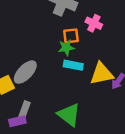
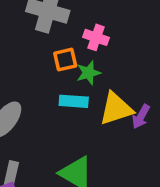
green star: (66, 48) -> (88, 73), moved

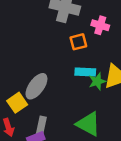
green star: (88, 73) -> (97, 81), moved

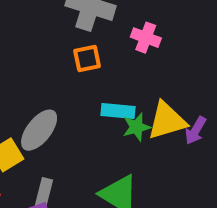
orange square: (78, 42) -> (87, 59), moved

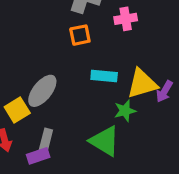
pink cross: (146, 38) -> (126, 19), turned -30
green star: (137, 127) -> (125, 111), moved

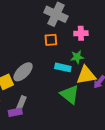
green star: (125, 111) -> (77, 57), moved
green triangle: (105, 141) -> (70, 94), moved

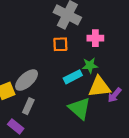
cyan rectangle: (63, 67) -> (73, 77), turned -42
gray rectangle: (21, 103) -> (28, 106), moved
purple rectangle: (15, 112) -> (16, 126), turned 48

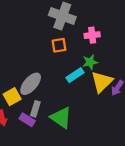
yellow triangle: (99, 87) -> (102, 82), turned -30
green triangle: (80, 108) -> (61, 118), moved
purple rectangle: (16, 126) -> (27, 120), moved

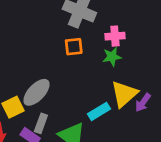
green star: (90, 62) -> (112, 57), moved
cyan rectangle: (75, 75) -> (99, 111), moved

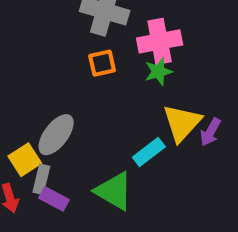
pink cross: (115, 36) -> (160, 41), size x1.5
gray rectangle: (41, 123) -> (41, 179), moved

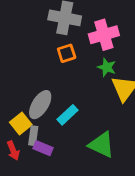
green star: (158, 71) -> (107, 67), moved, turned -30
cyan rectangle: (149, 152) -> (68, 115), moved
green triangle: (114, 191) -> (102, 145), moved

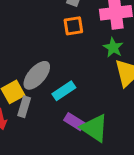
purple rectangle: (43, 148) -> (74, 122), moved

